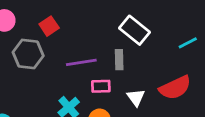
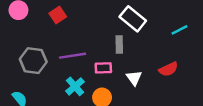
gray hexagon: (28, 54) -> (33, 61), moved
purple line: (81, 62) -> (73, 56), moved
red semicircle: (175, 88) -> (168, 69), size x0.7

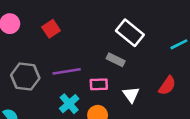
gray rectangle: (119, 45) -> (116, 60), turned -63
red semicircle: (168, 69) -> (167, 86), turned -30

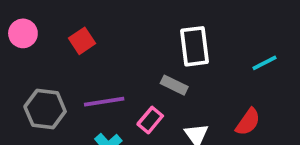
white rectangle: (130, 33) -> (194, 46), turned 44
pink rectangle: (99, 84) -> (150, 120), turned -48

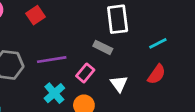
cyan line: (265, 63) -> (158, 43), moved

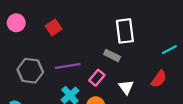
cyan line: (158, 43) -> (169, 50), moved

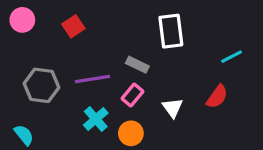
gray rectangle: (112, 55) -> (137, 65), moved

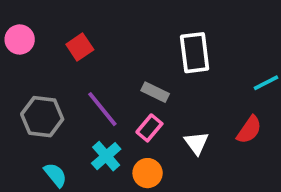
purple line: (93, 79) -> (102, 109), turned 60
cyan semicircle: (24, 135) -> (55, 175), moved

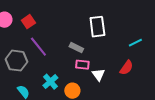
red square: (80, 47) -> (28, 22), moved
purple line: (102, 109) -> (38, 47), moved
pink rectangle: (149, 128) -> (82, 65), moved, turned 56

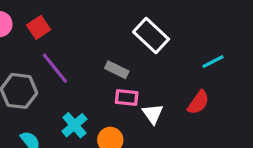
white rectangle: (97, 27) -> (151, 36), turned -40

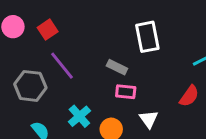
white rectangle: (151, 36) -> (147, 37), turned 36
white triangle: (153, 114) -> (149, 119), moved

